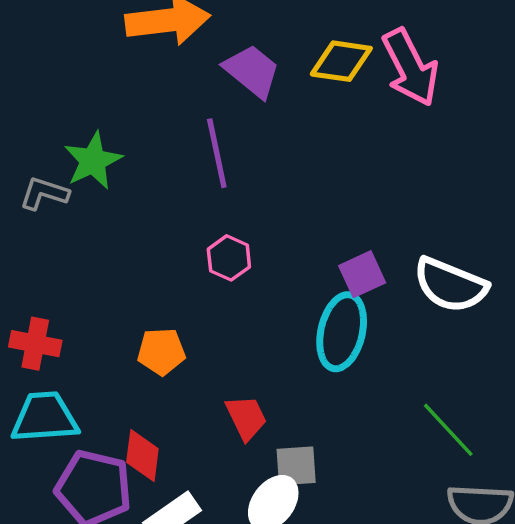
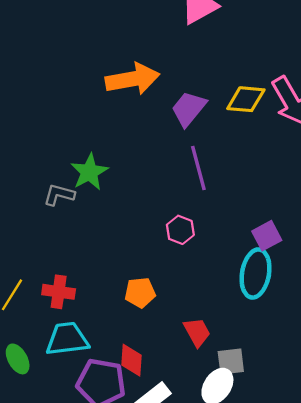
purple trapezoid: (252, 71) -> (189, 109), turned -87
purple line: (217, 153) -> (198, 168), moved

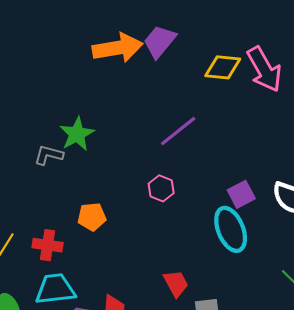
purple trapezoid: (189, 109) -> (160, 41), moved
purple line: (198, 168) -> (178, 131), turned 66
cyan ellipse: (256, 273) -> (231, 229), turned -33
orange pentagon: (140, 292) -> (92, 217), moved

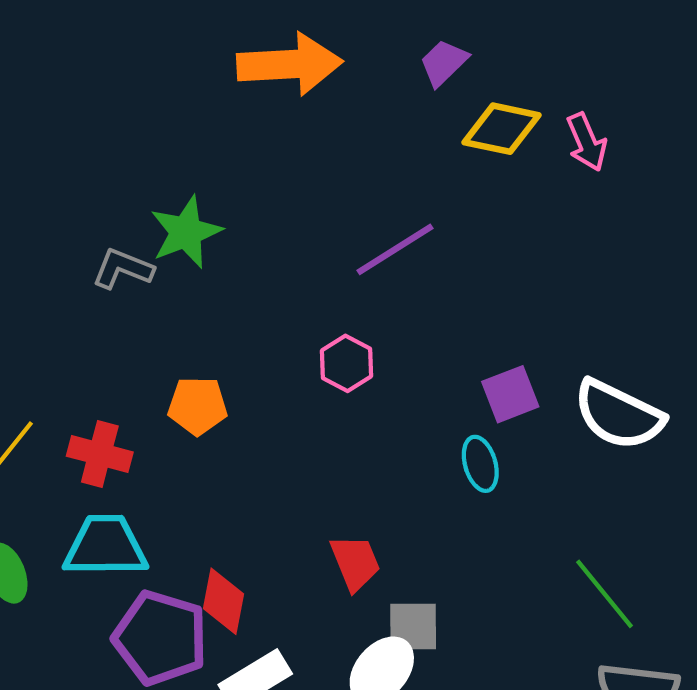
purple trapezoid: (160, 41) -> (444, 63), moved, size x0.7
pink arrow: (264, 69) -> (587, 142), size x0.6
cyan ellipse: (231, 229) -> (480, 464), size x0.6

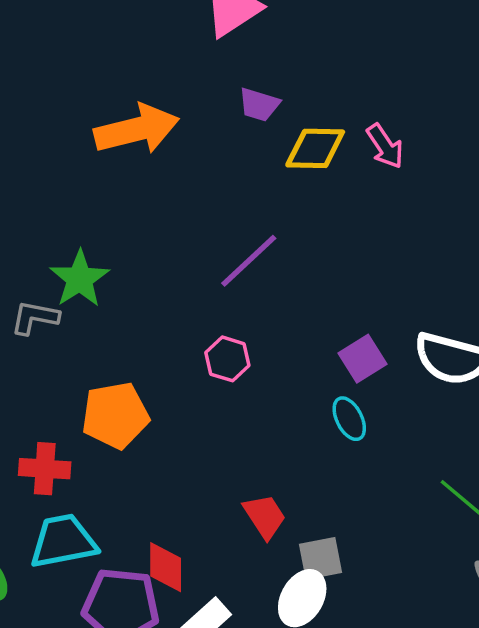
purple trapezoid: (444, 63) -> (259, 105), turned -108
orange pentagon: (198, 406) -> (115, 415), size x1.4

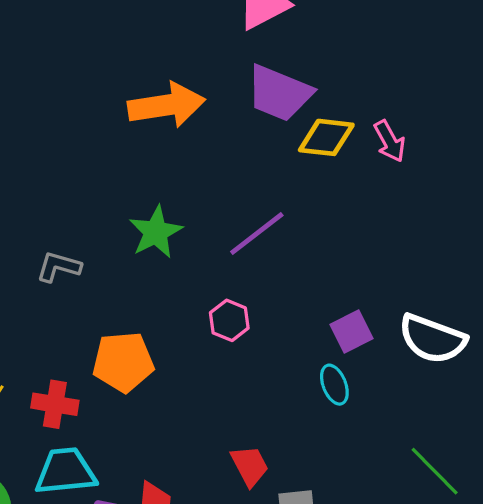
purple trapezoid: (259, 105) -> (279, 93), size x1.8
green star: (80, 279) -> (156, 232), moved

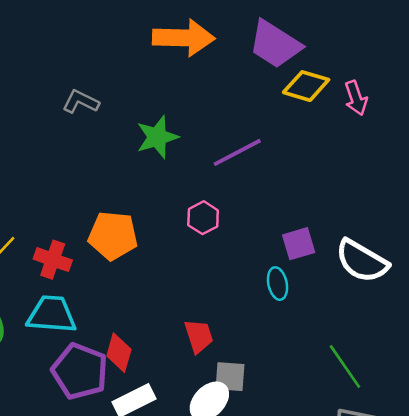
gray L-shape: (59, 267) -> (81, 102), moved

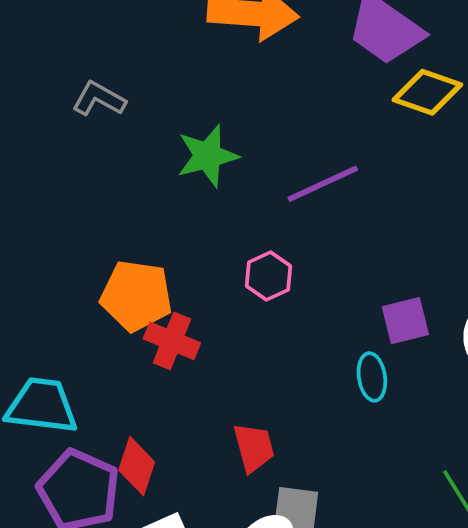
red cross: (53, 260) -> (172, 341), moved

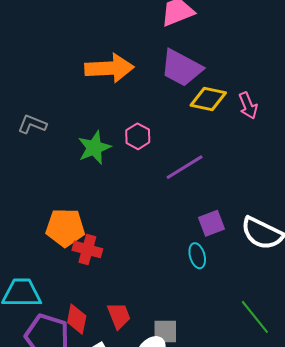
purple line: (323, 184) -> (185, 167), moved
pink hexagon: (269, 276) -> (138, 136), moved
red trapezoid: (254, 448) -> (119, 316), moved

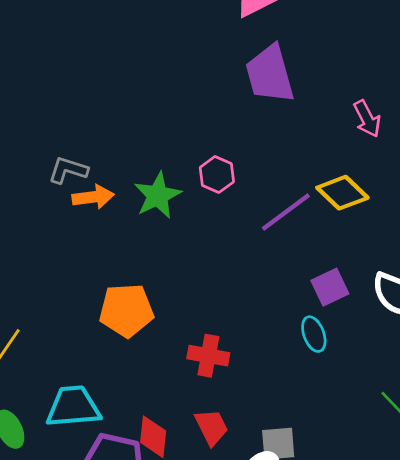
orange arrow: (109, 68) -> (93, 197), moved, size x0.6
purple trapezoid: (181, 68) -> (270, 74), turned 51
yellow diamond: (208, 99) -> (342, 193), moved, turned 36
red cross: (87, 249) -> (208, 356), moved

